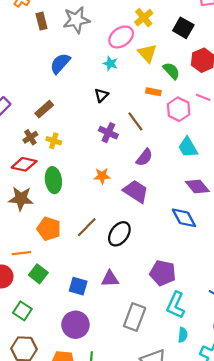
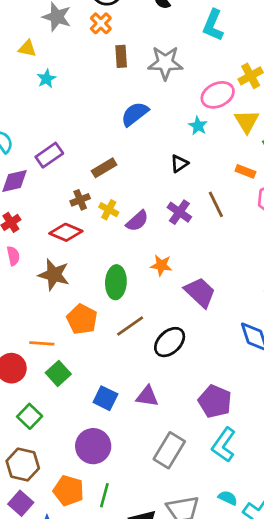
purple semicircle: (144, 157) -> (137, 221), moved
green ellipse: (53, 180) -> (116, 282), moved
cyan semicircle: (183, 335) -> (228, 498), moved, turned -80

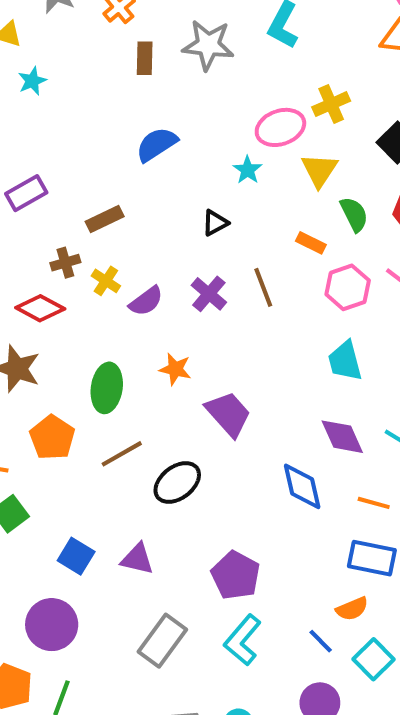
gray star: (165, 63) -> (208, 45), moved

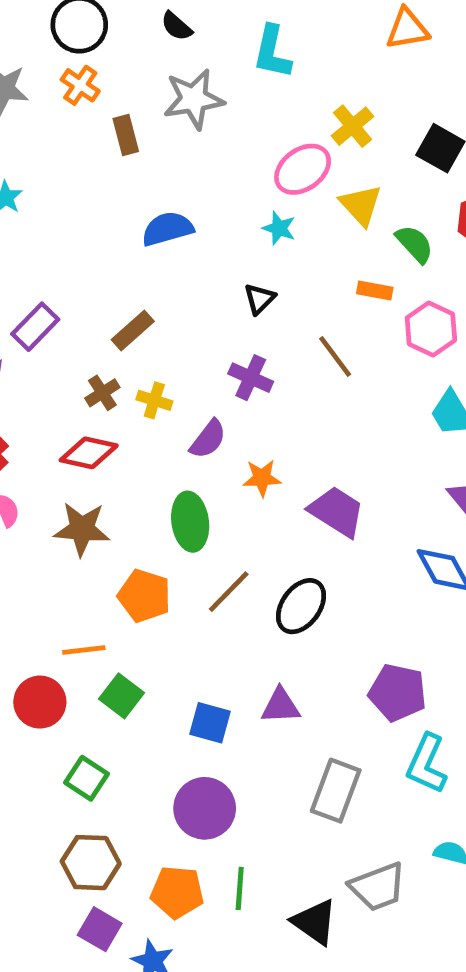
blue semicircle: (157, 144) -> (168, 229), turned 33
purple cross: (209, 294) -> (251, 378), moved
purple semicircle: (146, 301) -> (208, 439), moved

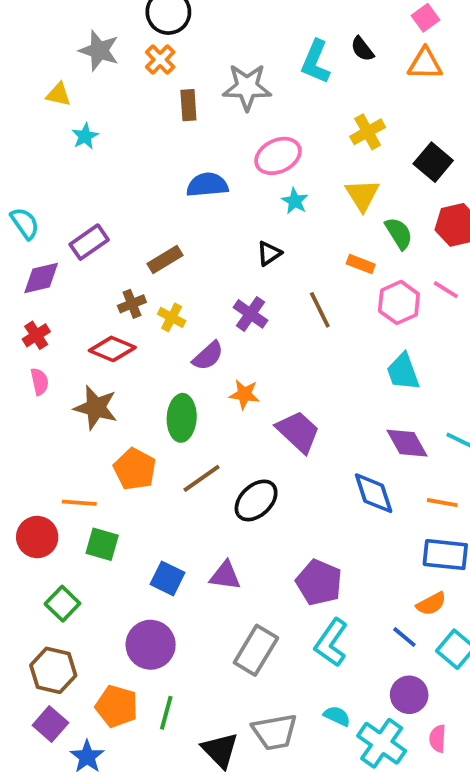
black semicircle: (177, 26) -> (362, 49), moved
pink ellipse: (303, 169) -> (278, 156), moved
green square: (122, 696) -> (102, 544), turned -32

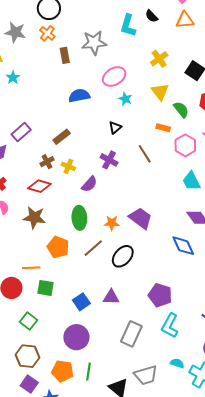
orange star: (244, 394) -> (112, 223), moved
blue square: (167, 578) -> (81, 302), turned 36

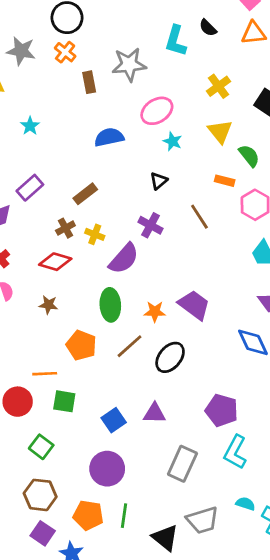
cyan star: (13, 77) -> (30, 126), moved
purple semicircle: (89, 184) -> (124, 259), size x1.4
brown star: (34, 217) -> (48, 305), size x0.6

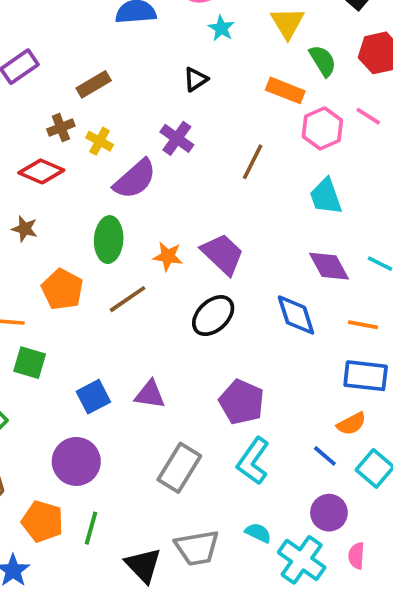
orange rectangle: (225, 181) -> (285, 90), size x1.4
brown line: (199, 217) -> (253, 162), moved, turned 52
black ellipse: (170, 357) -> (213, 316), moved

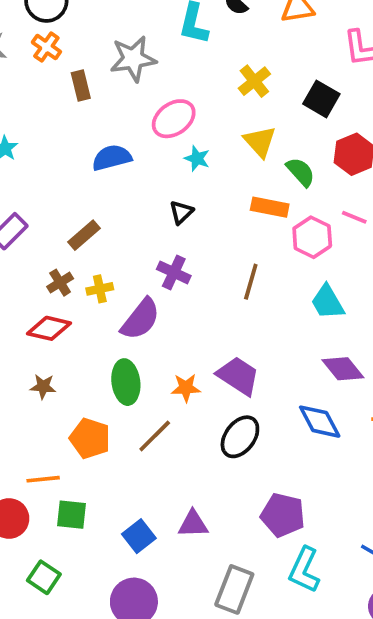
yellow cross: (100, 141) -> (100, 289), turned -30

